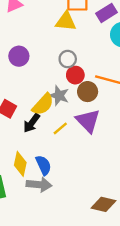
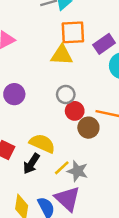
gray star: (59, 96) -> (78, 171), moved
yellow semicircle: (43, 104) -> (42, 143), turned -105
purple triangle: (88, 121) -> (67, 199), moved

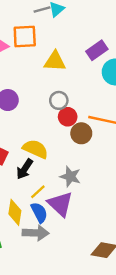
orange square: (73, 32) -> (25, 37), moved
yellow line: (62, 168) -> (38, 192), moved

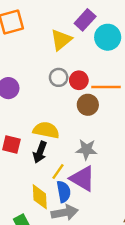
yellow triangle: (55, 61) -> (61, 40), moved, turned -30
red circle: (68, 117) -> (79, 80), moved
blue semicircle: (39, 212) -> (64, 192), turned 30

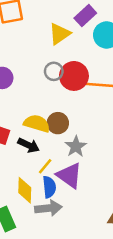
red circle: (79, 80) -> (74, 76), size x1.5
brown circle: (88, 105) -> (58, 123), moved
gray star: (86, 150) -> (76, 146), turned 30
black arrow: (40, 152) -> (29, 145), turned -90

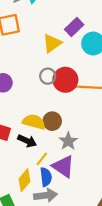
yellow diamond: (25, 190) -> (25, 180), turned 40

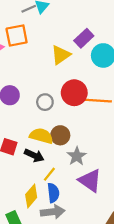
gray circle: (48, 76) -> (45, 102), moved
purple triangle: (63, 167) -> (90, 181), moved

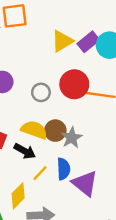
purple rectangle: (84, 38) -> (88, 42), moved
gray star: (77, 156) -> (72, 138), moved
blue semicircle: (53, 193) -> (64, 169), moved

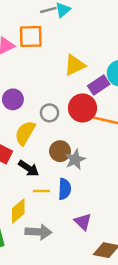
purple rectangle: (88, 42) -> (99, 85), moved
yellow semicircle: (34, 130) -> (25, 133), moved, turned -85
yellow line: (40, 173) -> (41, 191), turned 42
purple triangle: (85, 183) -> (83, 222), moved, size x0.7

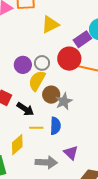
yellow triangle: (75, 65) -> (50, 24), moved
purple circle: (13, 99) -> (23, 65), moved
yellow semicircle: (25, 133) -> (37, 81), moved
gray arrow: (39, 232) -> (46, 162), moved

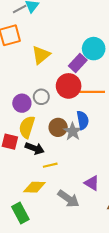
yellow semicircle: (37, 81) -> (27, 127), moved
blue semicircle: (55, 126) -> (83, 120), moved
yellow diamond: (17, 145) -> (34, 187), turned 55
gray arrow: (46, 162) -> (69, 199), turned 45

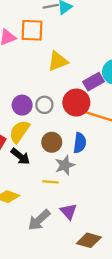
gray star: (73, 131) -> (65, 165), moved
yellow line: (50, 165) -> (51, 182), moved
gray arrow: (69, 199) -> (39, 220), turned 85

